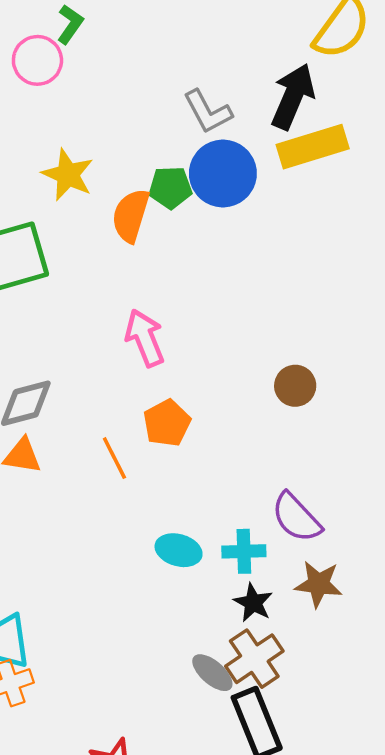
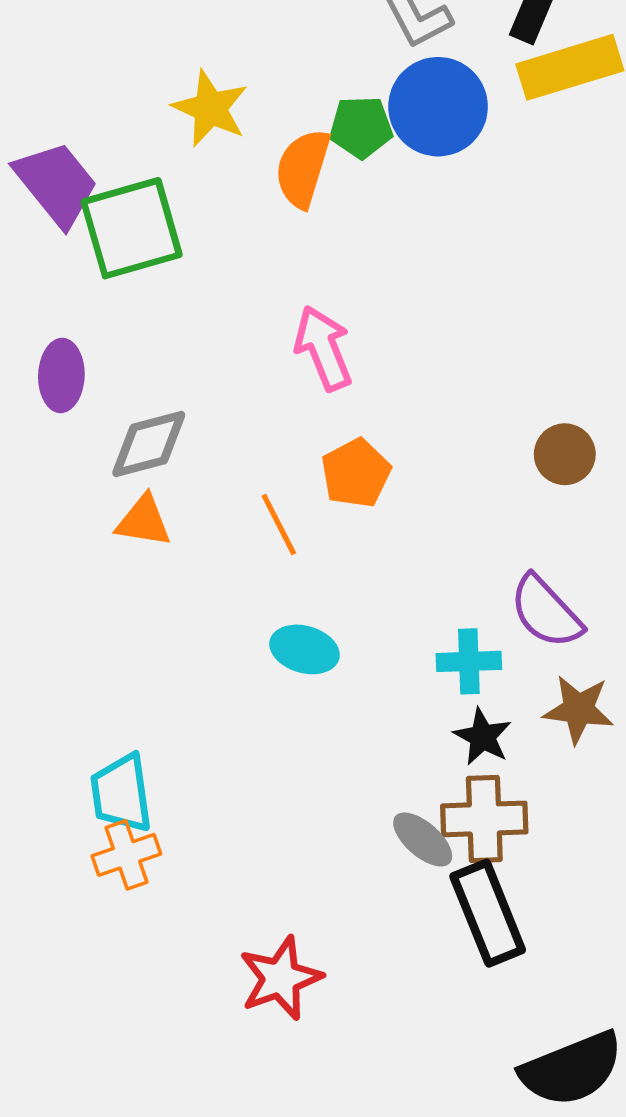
brown circle: (295, 386) -> (565, 454), moved
cyan ellipse: (179, 550) -> (305, 649), moved
brown cross: (254, 659) -> (484, 819), turned 32

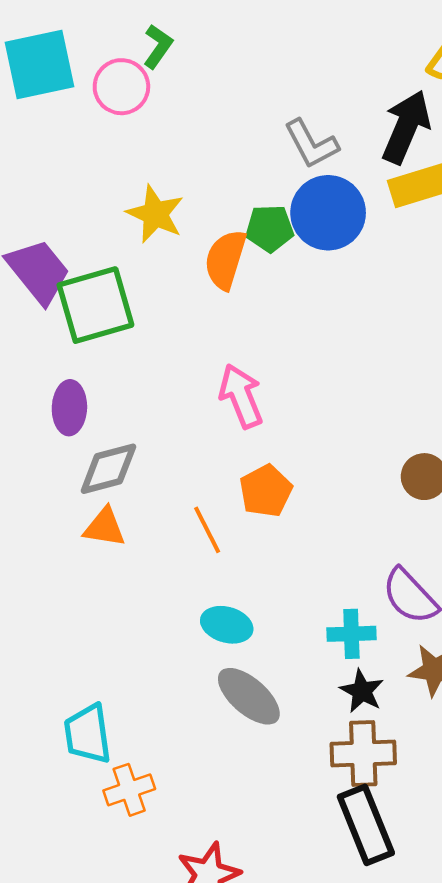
purple ellipse: (61, 375) -> (69, 408), moved
gray ellipse: (423, 839) -> (249, 696), moved, size x1.4
orange cross: (126, 855) -> (129, 790), moved

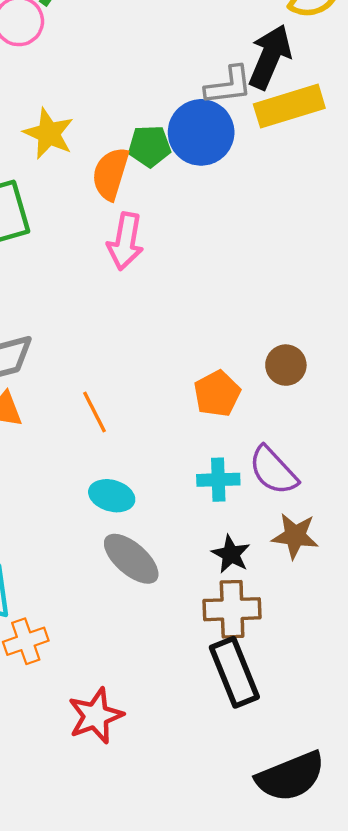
gray L-shape: (311, 144) -> (229, 85), moved, turned -69
pink arrow: (241, 396) -> (125, 241), moved, turned -148
orange pentagon: (266, 491) -> (217, 394), moved
cyan cross: (351, 634) -> (218, 480), moved

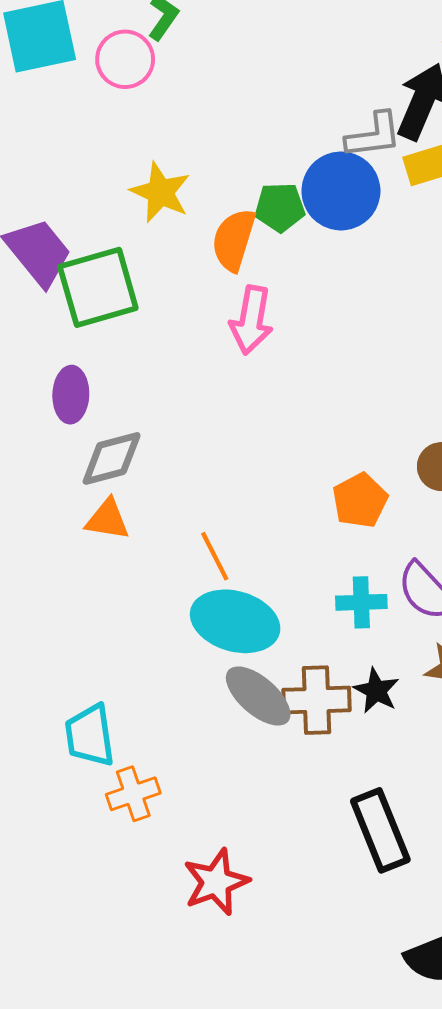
orange line: (94, 412) -> (215, 556), moved
cyan ellipse: (112, 496) -> (235, 621), size x1.6
brown cross: (232, 609) -> (317, 700), moved

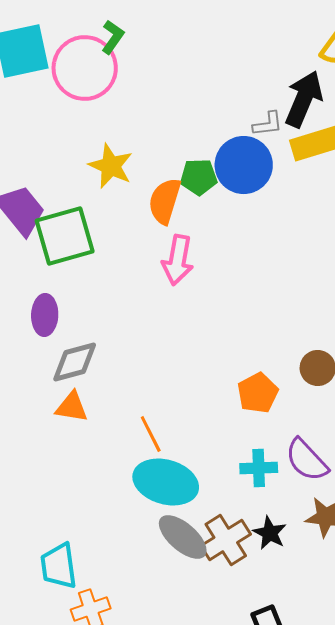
pink circle: (125, 59) -> (85, 68), size x1.5
gray L-shape: (374, 135) -> (268, 124), size x0.7
brown cross: (317, 700) -> (226, 540), turned -30

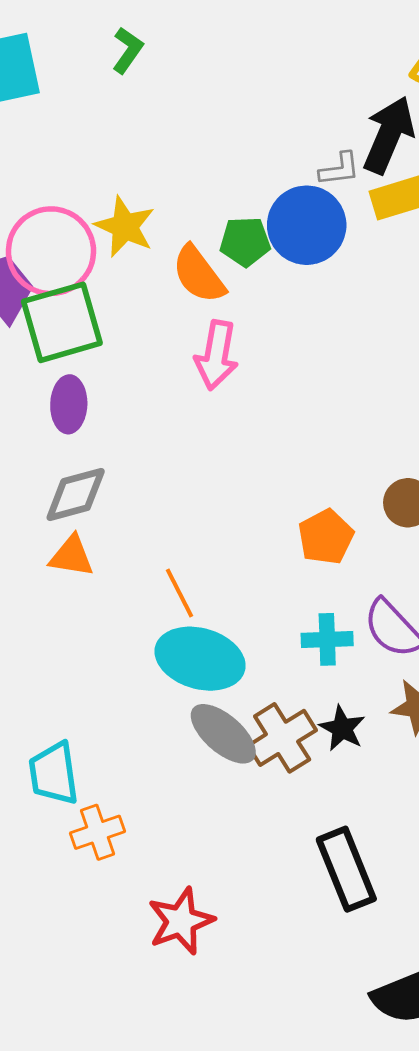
pink circle: (85, 68) -> (51, 251), moved
orange semicircle: (165, 201) -> (199, 274), turned -54
purple ellipse: (45, 315) -> (69, 404), moved

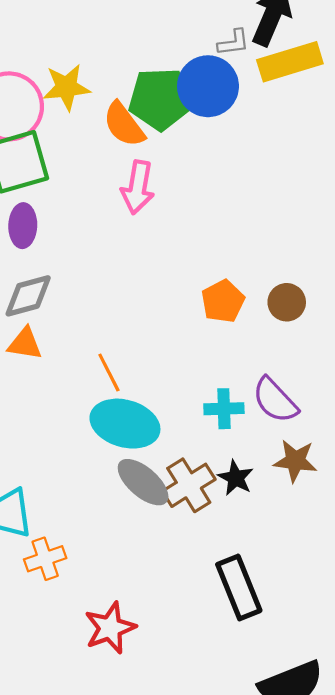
yellow star: (125, 227) -> (66, 87), turned -30
green pentagon: (245, 242) -> (160, 99), size x1.6
orange pentagon: (326, 537) -> (223, 301), moved

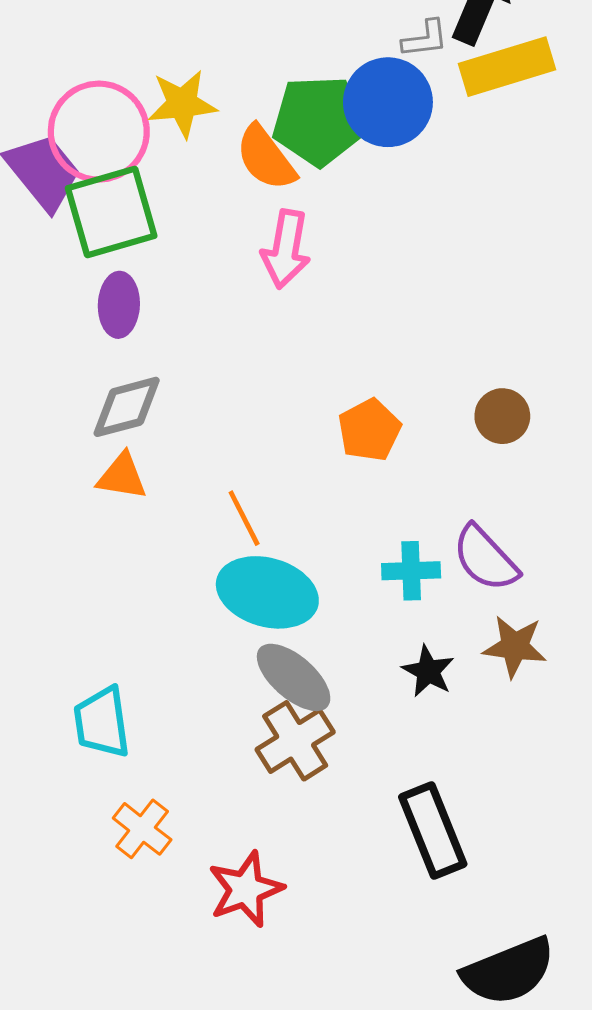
orange pentagon: (223, 301) -> (369, 430), moved
brown cross: (189, 485) -> (295, 741), moved
orange cross: (45, 559) -> (142, 829), moved, turned -33

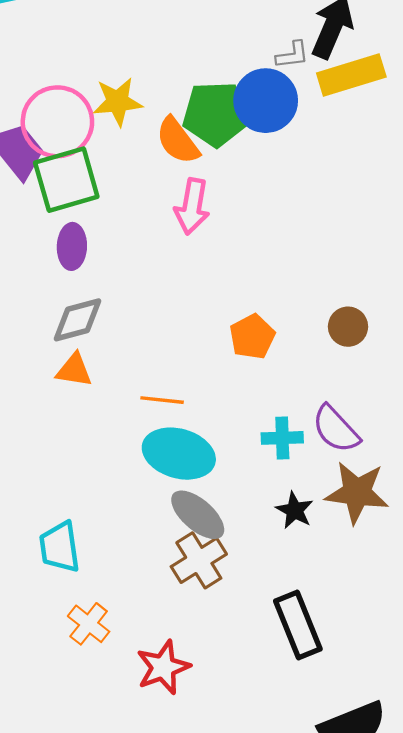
orange line: (244, 518) -> (162, 400), turned -57
brown star: (515, 647) -> (357, 492), size x1.4

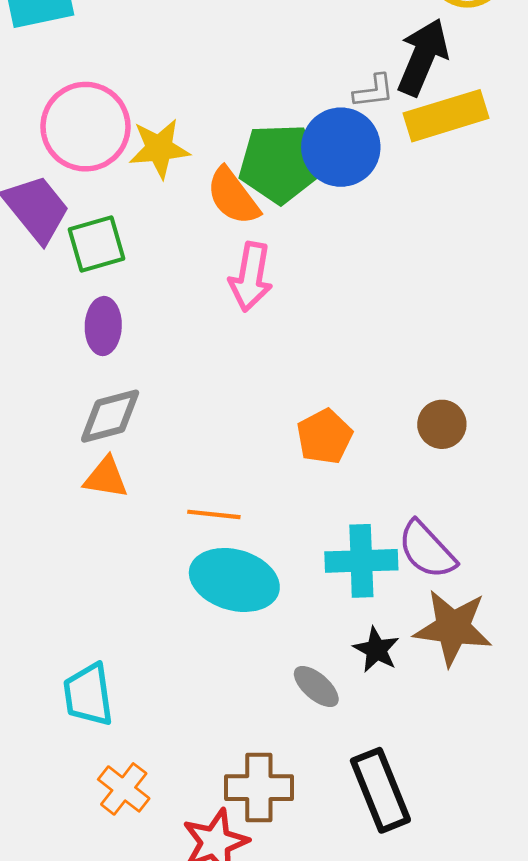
pink circle: (57, 122) -> (85, 127), moved
green square: (66, 180) -> (96, 244), size x0.7
cyan cross: (282, 438) -> (361, 561), size x1.4
gray ellipse: (198, 515) -> (316, 687), moved, size x0.7
brown cross: (199, 560) -> (259, 788), moved, turned 32

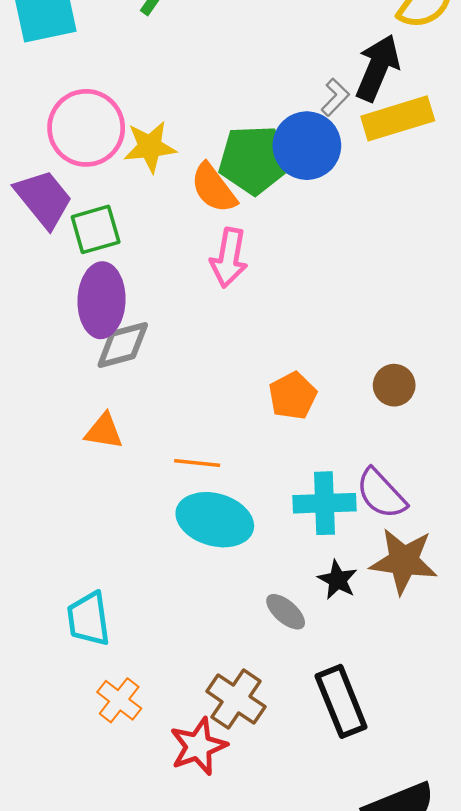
gray L-shape: (374, 91) -> (335, 97), turned -39
purple ellipse: (103, 326) -> (101, 300), size x1.5
gray diamond: (110, 416) -> (123, 345), moved
brown cross: (259, 788) -> (236, 699), turned 34

